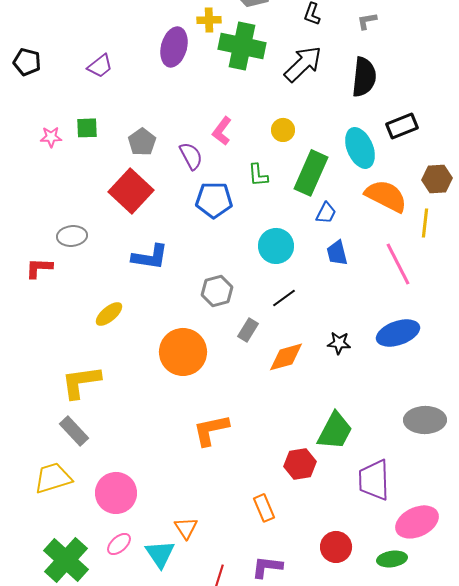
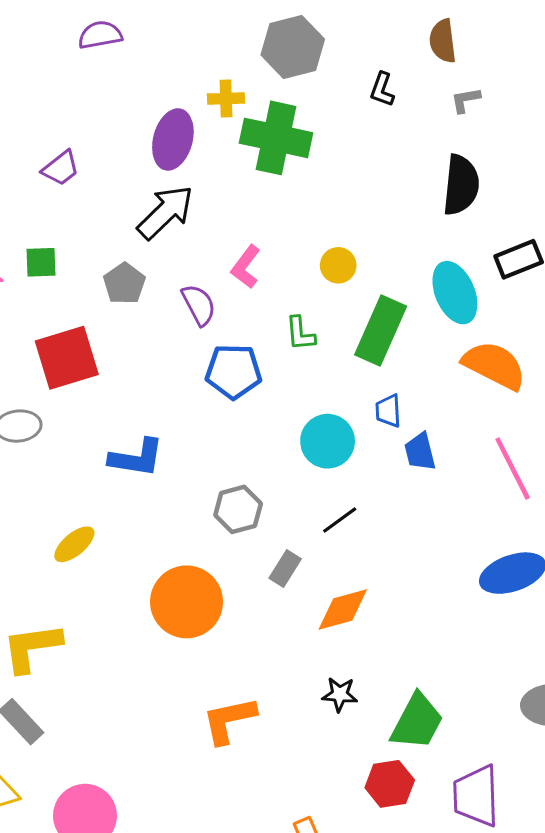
black arrow: (303, 64) -> (165, 212), moved
red square: (131, 191) -> (67, 358), moved, turned 30
blue trapezoid: (326, 213) -> (388, 411), moved, turned 150
black star: (339, 343) -> (340, 694), moved
red hexagon: (300, 464) -> (390, 784), moved

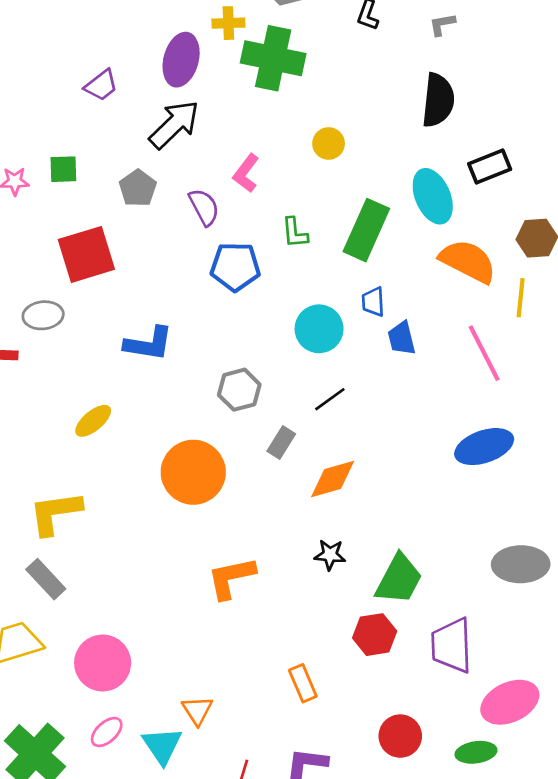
purple trapezoid: (61, 168) -> (101, 85), moved
yellow circle: (338, 265) -> (329, 143), moved

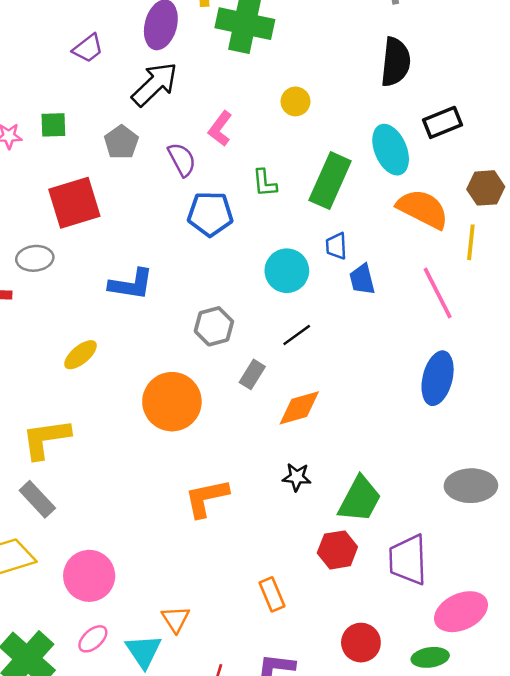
blue ellipse: (484, 447) -> (438, 378), turned -57

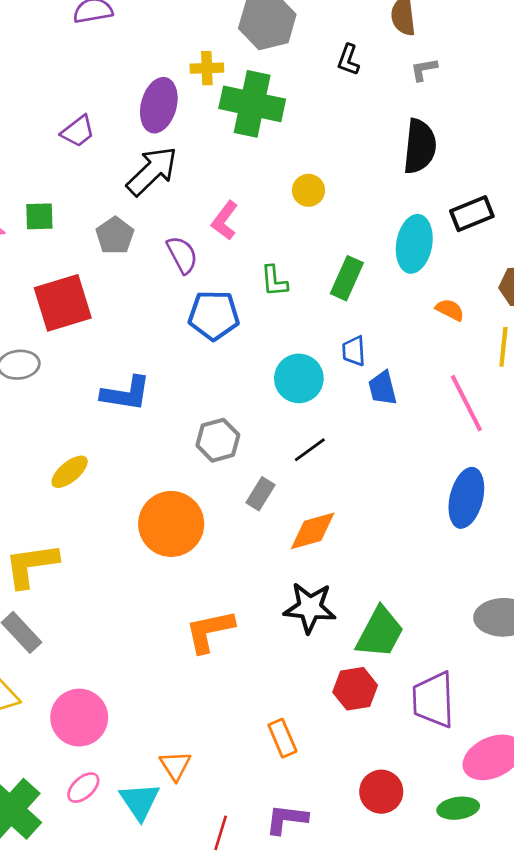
cyan ellipse: (391, 150) -> (414, 244), turned 33
green rectangle: (330, 181) -> (347, 278), size x0.7
orange semicircle: (423, 209) -> (450, 310), size x0.5
black star: (297, 477) -> (310, 608), size x1.6

